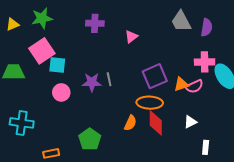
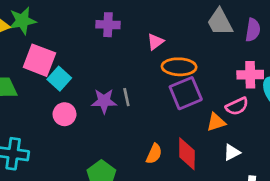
green star: (42, 18) -> (22, 21), moved
pink square: (42, 51) -> (39, 60), turned -35
cyan square: (57, 65) -> (59, 79), turned 36
orange triangle: (181, 84) -> (216, 122), moved
orange ellipse: (150, 103) -> (179, 67), moved

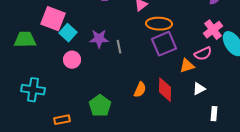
pink cross: (250, 75) -> (213, 30), turned -36
purple star: (104, 101) -> (99, 39), moved

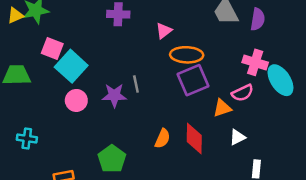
pink square: (53, 19) -> (52, 48), size x0.7
pink cross: (213, 30) -> (255, 62), turned -36
cyan square: (68, 33) -> (71, 66), size x1.4
purple star: (99, 39) -> (114, 95), moved
cyan cross: (33, 90) -> (27, 139), size x0.7

